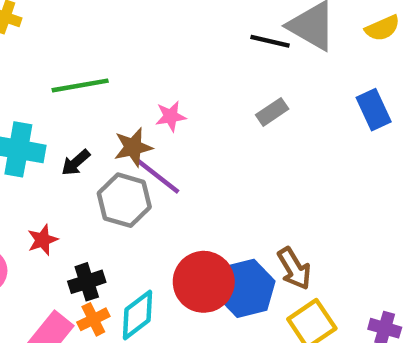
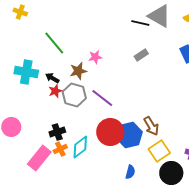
green line: (80, 85) -> (54, 43), turned 60
black arrow: (76, 163) -> (52, 78), turned 72
purple line: (157, 176) -> (102, 98), moved
red star: (43, 240) -> (55, 91), moved

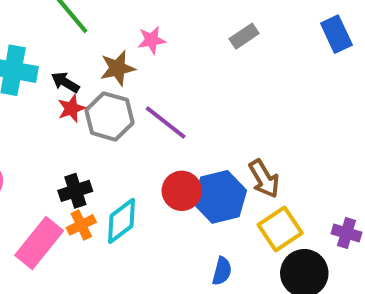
red circle: (110, 132) -> (182, 191), size x0.7

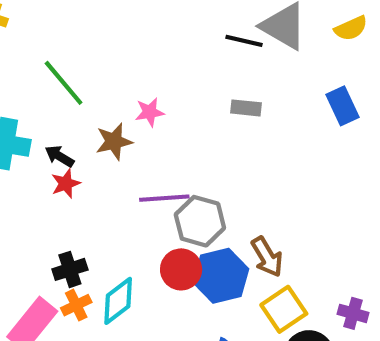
gray rectangle: (244, 36) -> (246, 108), turned 40
gray hexagon: (109, 116) -> (200, 221), moved
purple line: (166, 122) -> (164, 198), turned -42

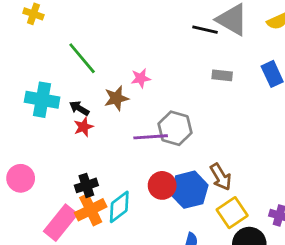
gray rectangle: (246, 108) -> (222, 75), moved
gray hexagon: (200, 221) -> (175, 128), moved
orange cross: (76, 305) -> (91, 210), size x1.5

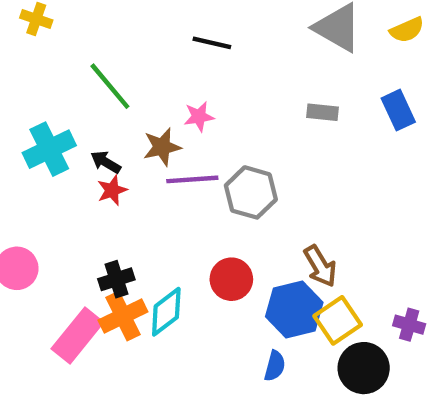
black line: (205, 30) -> (212, 43), moved
cyan cross: (42, 100) -> (49, 149), turned -36
purple line: (151, 137) -> (192, 179), moved
blue hexagon: (189, 190) -> (294, 310), moved

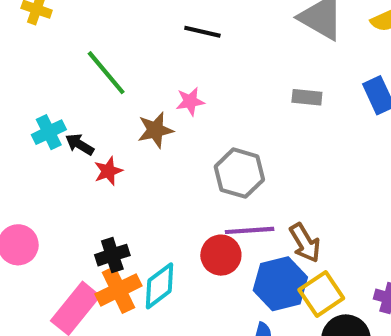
cyan cross: (49, 149) -> (49, 132), size x0.7
black arrow: (106, 162) -> (80, 144), moved
purple line: (192, 179) -> (250, 230), moved

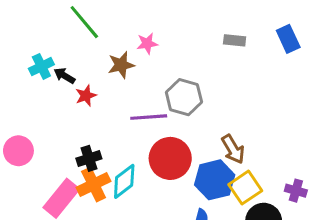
purple line: (250, 230) -> (149, 117), moved
red circle: (221, 255) -> (170, 158), size x1.4

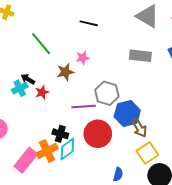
gray rectangle: (235, 40) -> (140, 56), size x1.5
cyan cross: (41, 66) -> (20, 88), moved
black cross: (89, 158) -> (60, 134), moved, turned 35
blue hexagon: (215, 180) -> (127, 114), moved

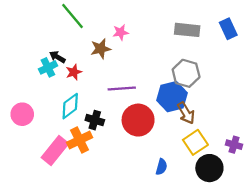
gray hexagon: (107, 93) -> (186, 73), moved
cyan diamond: (67, 149) -> (70, 106), moved

